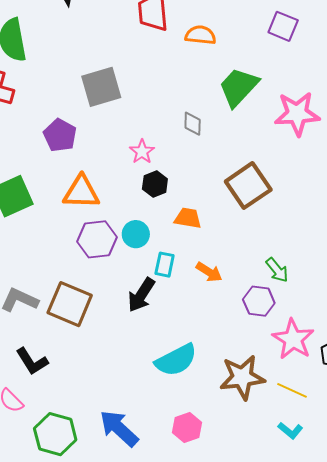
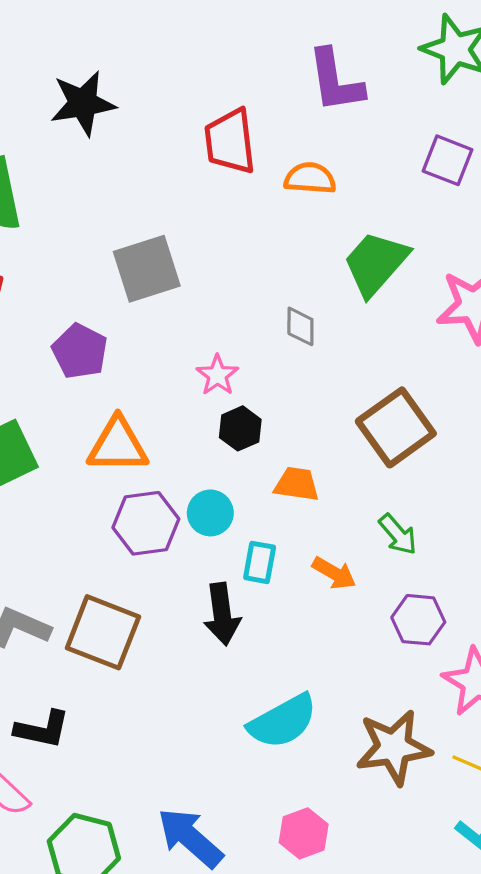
green arrow: (277, 270) -> (398, 534), moved
black arrow: (141, 295) -> (222, 614), turned -39
black L-shape: (32, 361) -> (42, 729), turned -44

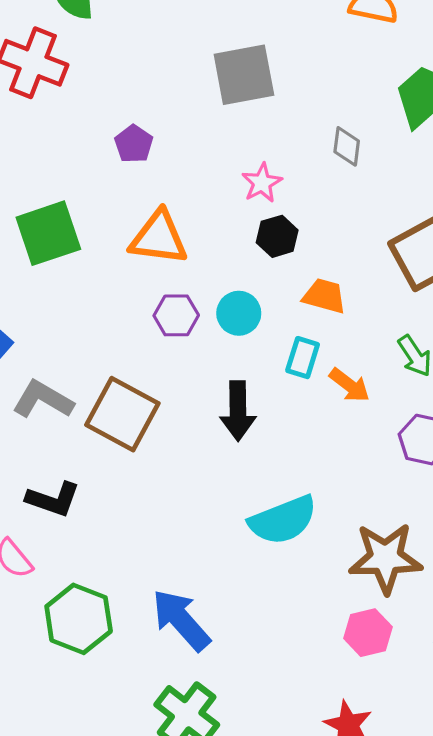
gray square: (147, 269) -> (244, 75), moved
purple pentagon: (80, 351) -> (134, 144), size x0.7
purple hexagon: (146, 523) -> (176, 315), size x0.7
cyan rectangle: (260, 562) -> (303, 358), moved
pink hexagon: (304, 833) -> (368, 633), moved

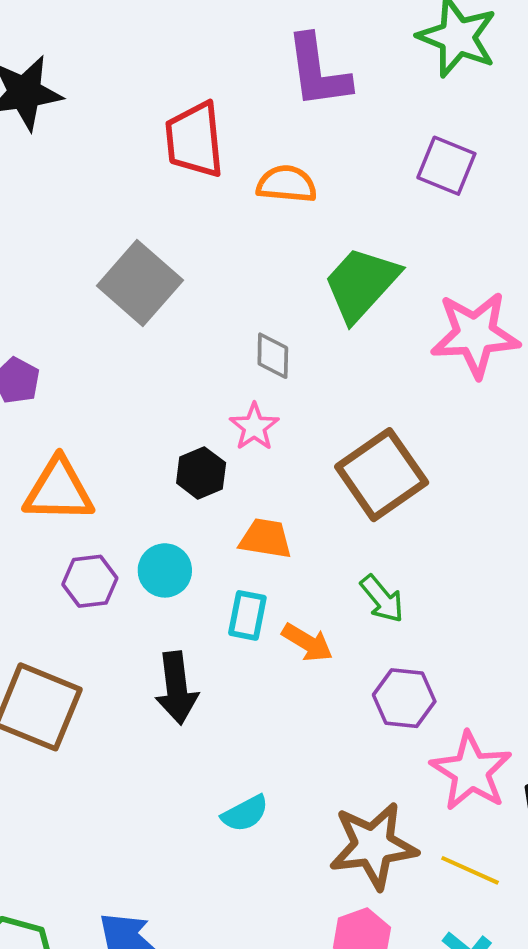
gray square: (244, 75) -> (140, 283), turned -32
pink star: (262, 183) -> (254, 427), moved
cyan semicircle: (283, 520) -> (245, 813), size x0.6

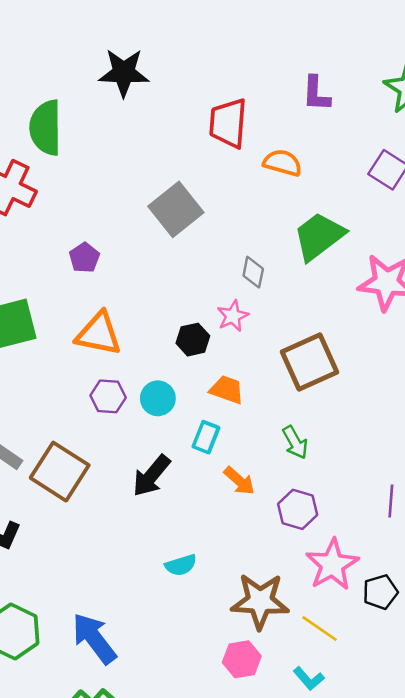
purple L-shape: (318, 71) -> (316, 94), size x0.7
orange arrow: (307, 642) -> (239, 481), moved
black arrow: (177, 688) -> (151, 476), turned 36

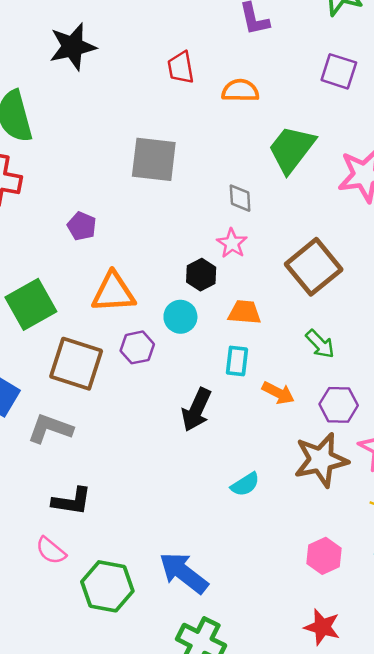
red trapezoid: (228, 123) -> (181, 68), size x0.7
gray square: (176, 209) -> (154, 159), turned -30
cyan circle: (158, 398) -> (180, 317), moved
brown square: (60, 472) -> (76, 364), moved
brown star: (260, 601) -> (321, 460), moved

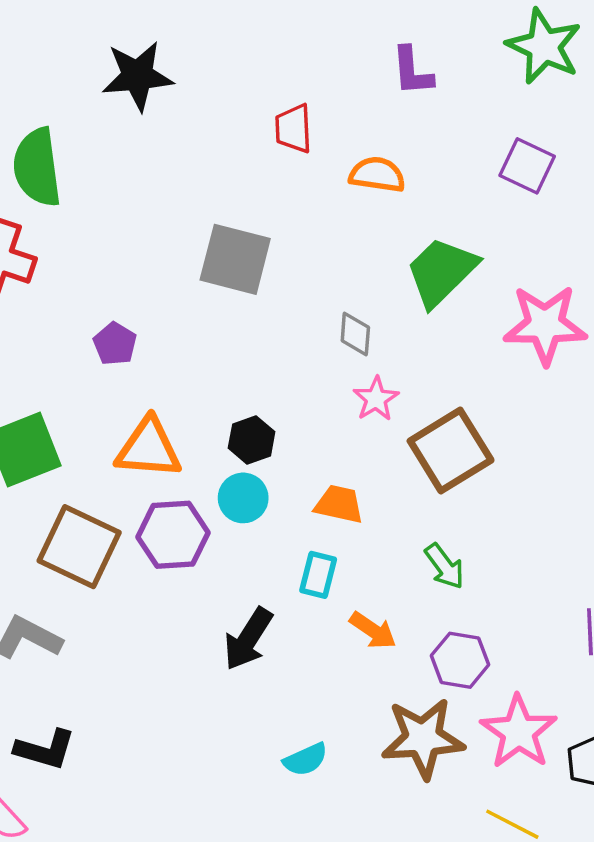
pink star: (232, 243) -> (376, 399), moved
black hexagon: (201, 275) -> (252, 440), moved
purple hexagon: (137, 347) -> (173, 535), size x1.4

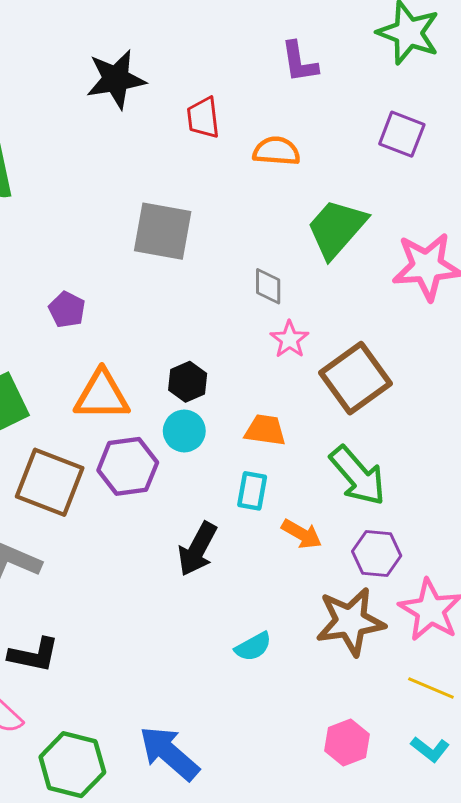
black star: (137, 76) -> (116, 79), moved
green arrow: (445, 566) -> (358, 476), size x1.6

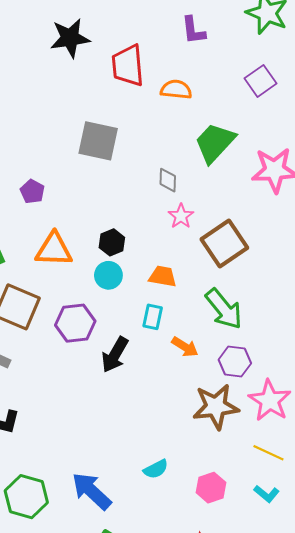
red trapezoid: (203, 118) -> (128, 66), size x1.5
purple square: (402, 134) -> (261, 81), turned 32
purple hexagon: (128, 466) -> (75, 323), moved
cyan semicircle: (253, 647) -> (156, 469), moved

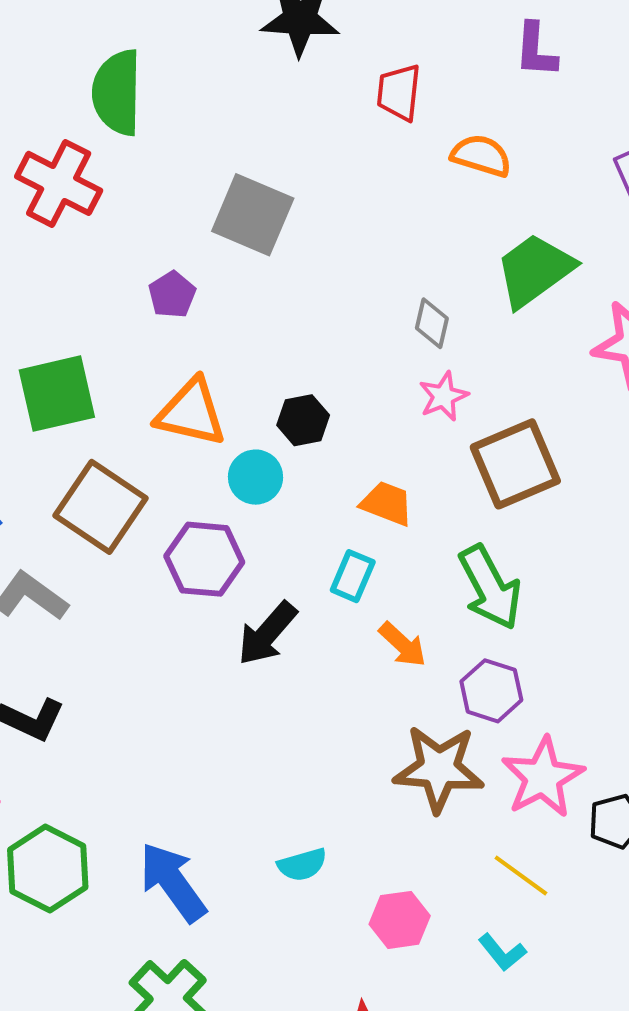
red trapezoid: (128, 66) -> (399, 92), size x0.7
gray square: (98, 141) -> (253, 215), moved
cyan circle: (108, 275) -> (255, 477), moved

